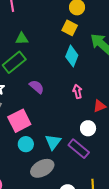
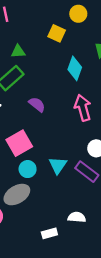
yellow square: (70, 28) -> (57, 33), moved
pink arrow: (77, 91) -> (83, 108), size x1.6
gray ellipse: (42, 168) -> (17, 195), moved

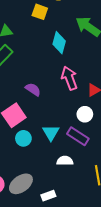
purple semicircle: (37, 104) -> (33, 89), moved
gray ellipse: (17, 195) -> (21, 184), moved
white semicircle: (77, 217) -> (65, 161), moved

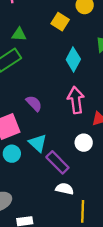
cyan triangle: (51, 133) -> (38, 143), moved, turned -30
purple rectangle: (78, 136) -> (57, 162), moved
white semicircle: (65, 161) -> (65, 189), moved

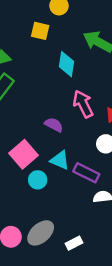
purple semicircle: (34, 103) -> (54, 125), moved

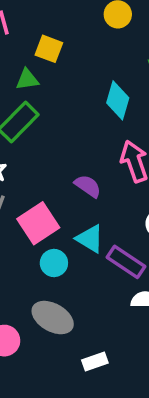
yellow square: (40, 31) -> (49, 49), moved
gray ellipse: (41, 233) -> (53, 318), moved, turned 64

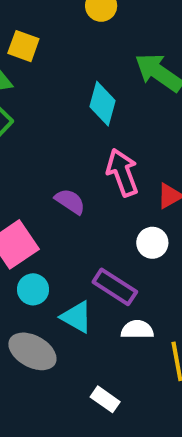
cyan triangle: (90, 239) -> (77, 317), moved
white rectangle: (95, 362) -> (105, 399), moved, turned 55

